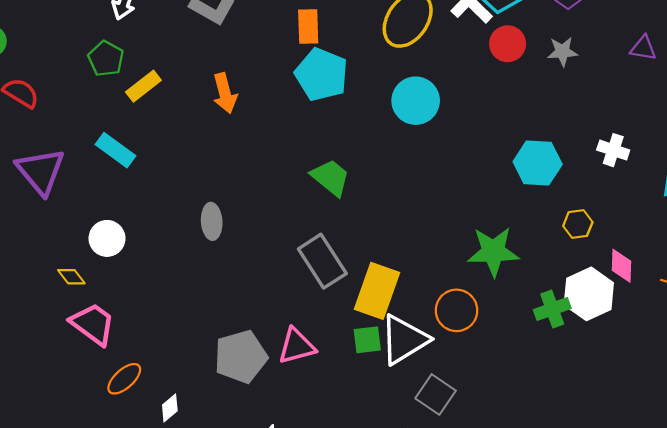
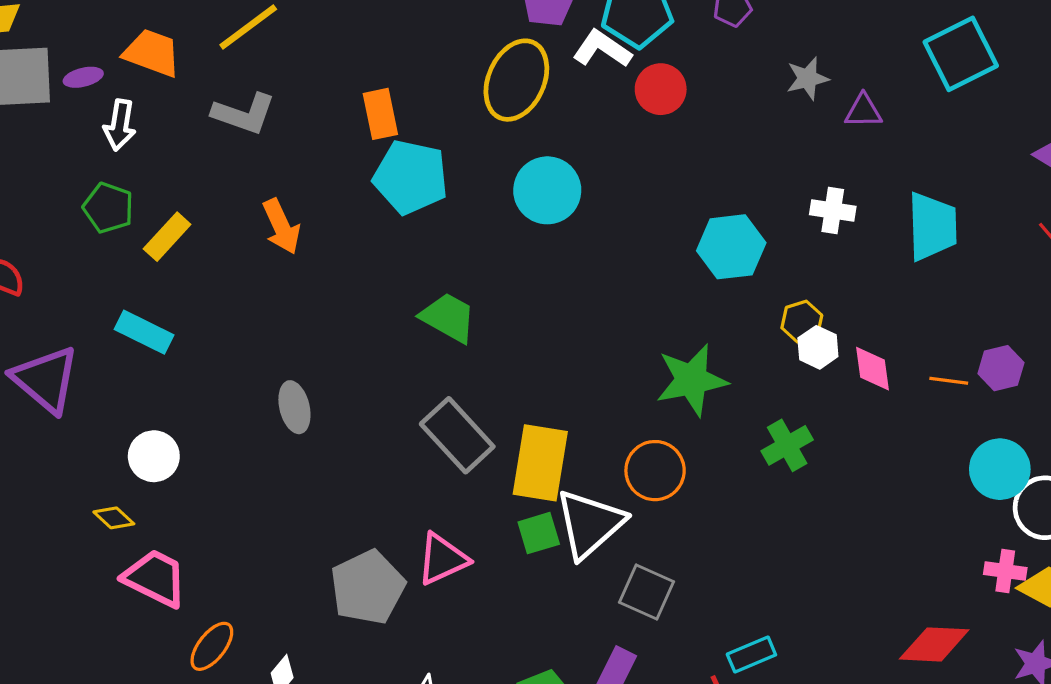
purple triangle: (643, 48) -> (863, 111), moved
gray star: (562, 52) -> (807, 78), moved
white hexagon: (589, 294) -> (818, 347), moved, size x0.6

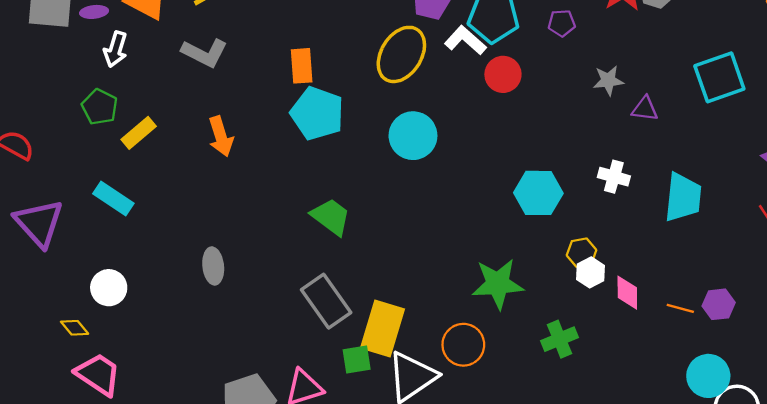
green square: (539, 533) -> (357, 359), moved

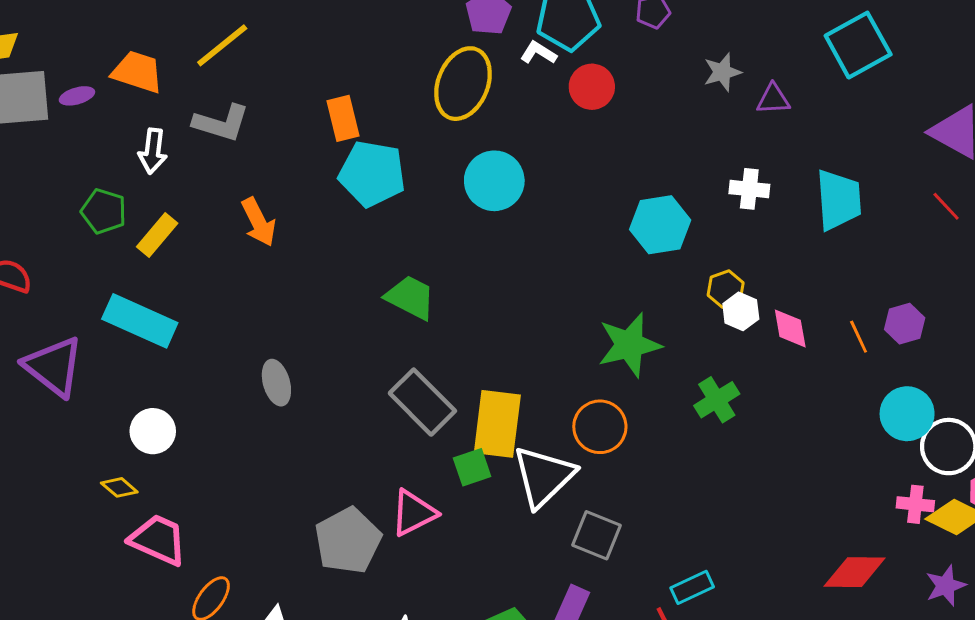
white L-shape: (465, 40) -> (538, 53), size x0.7
white arrow: (116, 49) -> (153, 151), moved
cyan rectangle: (113, 199) -> (140, 321), size x1.4
orange line: (680, 308) -> (859, 337), turned 60

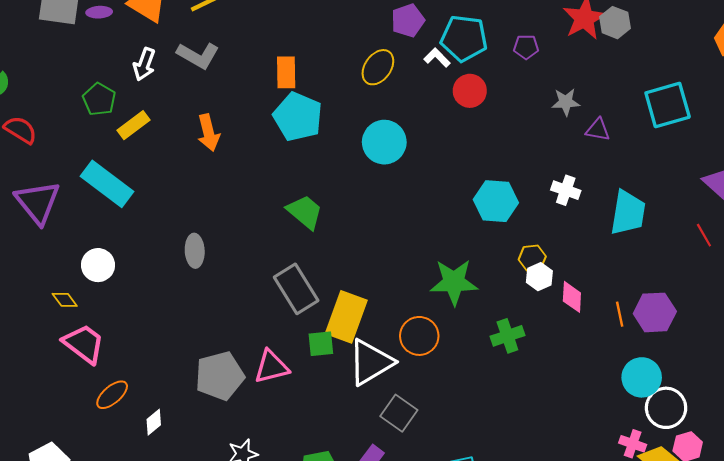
yellow ellipse: (463, 84) -> (378, 67), size x0.7
purple hexagon: (905, 324) -> (655, 312), size x1.4

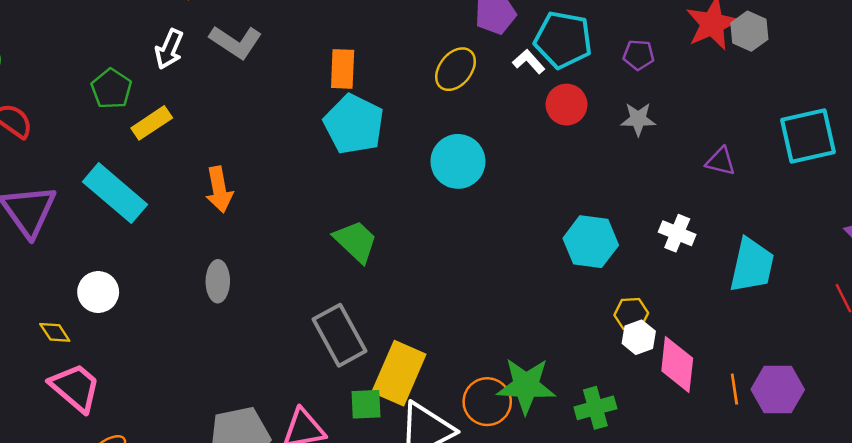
gray star: (566, 102) -> (638, 119), moved
orange arrow: (208, 133) -> (219, 190), moved
green star: (454, 282) -> (526, 386), moved
pink diamond: (572, 297) -> (677, 365), size x1.4

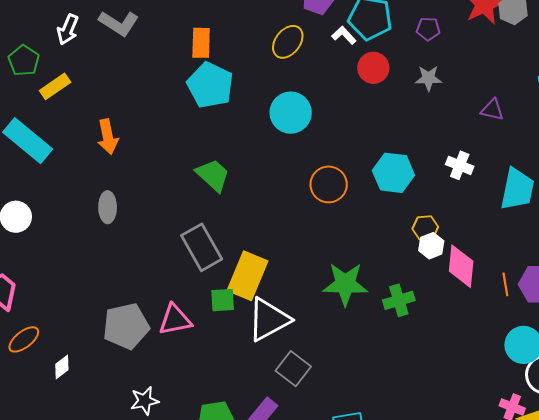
orange circle: (487, 402) -> (329, 184), moved

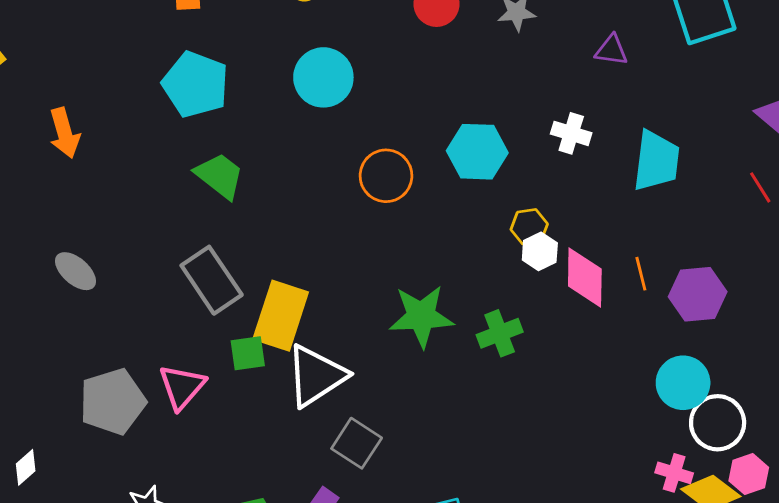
cyan pentagon: (210, 85) -> (195, 84), moved
gray ellipse: (108, 207) -> (76, 271), moved, turned -44
orange line: (505, 284) -> (641, 274), moved
pink triangle: (175, 320) -> (182, 387), turned -33

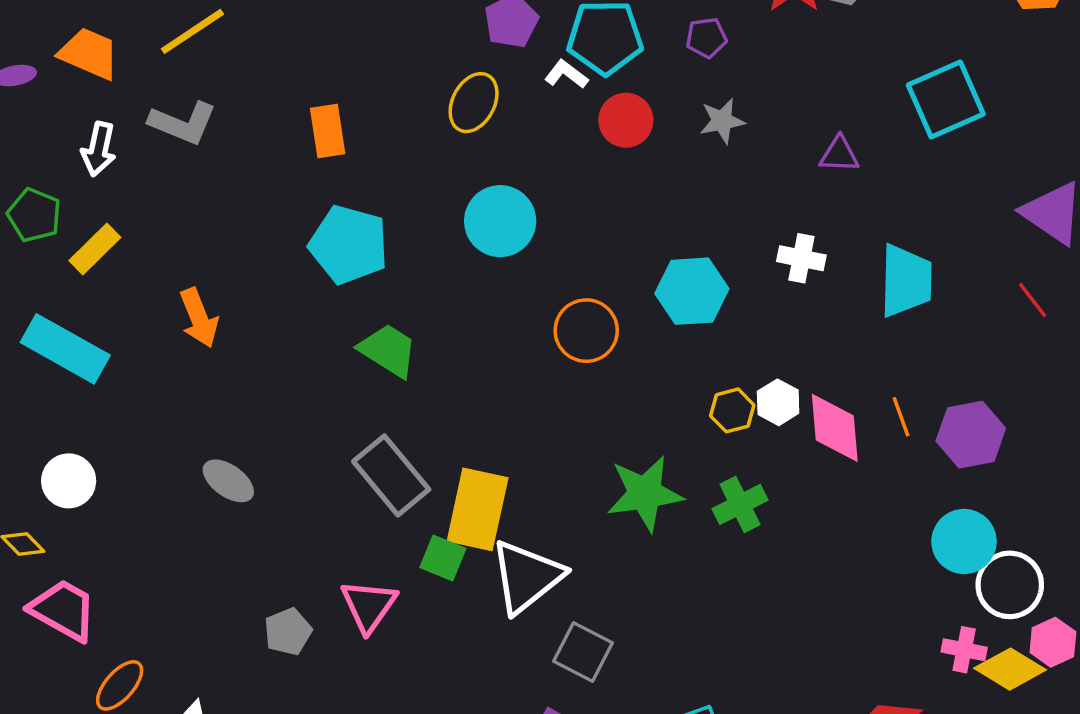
yellow hexagon: (529, 227) -> (732, 410), moved
green square: (248, 353) -> (443, 558), turned 36
gray pentagon: (113, 402) -> (288, 632), size x0.6

